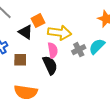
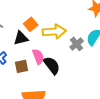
black triangle: (26, 32) -> (21, 38), turned -35
pink semicircle: (53, 50) -> (38, 57), moved

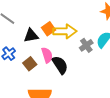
orange square: (31, 24) -> (49, 29), moved
brown square: (22, 66) -> (30, 64), turned -32

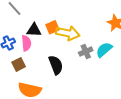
pink semicircle: (47, 55) -> (26, 43), moved
brown square: (30, 64) -> (19, 64), moved

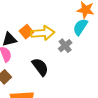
cyan semicircle: (104, 50) -> (80, 27), moved

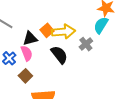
black semicircle: (40, 67) -> (59, 55), moved

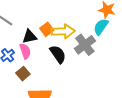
gray cross: (86, 44) -> (85, 45), size x1.5

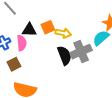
yellow arrow: (63, 31) -> (63, 33), size x0.7
black semicircle: (58, 54) -> (64, 55), moved

